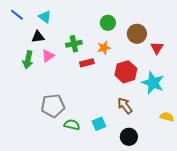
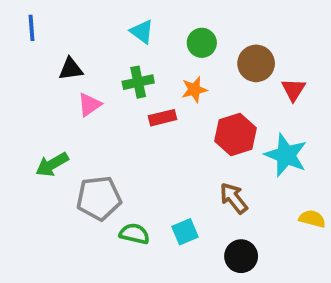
blue line: (17, 15) -> (31, 28), turned 48
cyan triangle: (45, 17) -> (142, 32), moved
green arrow: (28, 60) -> (52, 164), moved, turned 48

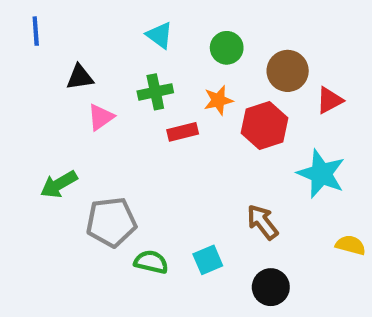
red triangle: (293, 90) -> (330, 100), turned 30
red hexagon: (235, 135) -> (264, 125), moved

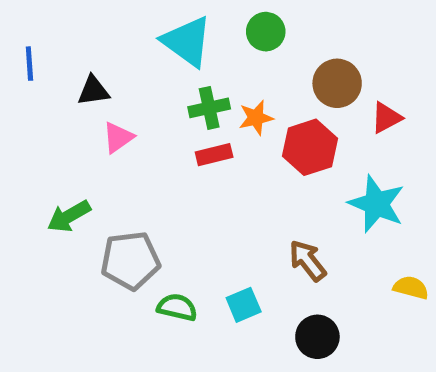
blue line: (36, 31) -> (29, 64), moved
cyan triangle: (160, 35) -> (187, 41), size x1.6
green circle: (227, 48) -> (266, 32), moved
green cross: (155, 92) -> (209, 108), moved

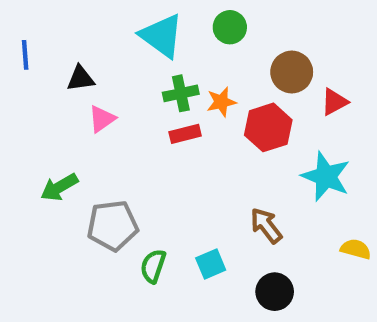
green semicircle: (177, 307) -> (153, 266), turned -84

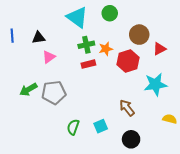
blue line: (25, 55) -> (12, 36), moved
cyan star: (326, 177) -> (155, 84), turned -30
gray pentagon: (113, 226) -> (54, 93), moved

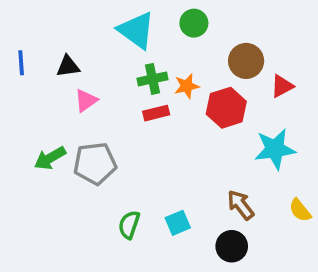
brown arrow: (127, 108) -> (241, 205), moved
yellow semicircle: (170, 119) -> (300, 210), turned -144

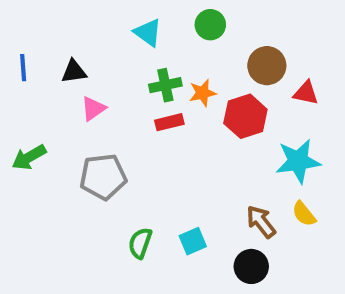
cyan triangle: (136, 30) -> (148, 32), size x0.7
red triangle: (282, 86) -> (306, 93), turned 40
green arrow: (50, 158) -> (29, 157), moved
yellow semicircle: (300, 210) -> (304, 214), moved

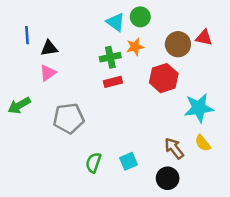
cyan triangle: (148, 32) -> (116, 22), moved
blue line: (23, 68) -> (27, 35), moved
orange star: (203, 93) -> (135, 47), moved
red triangle: (306, 93) -> (204, 38), moved
pink triangle: (93, 109) -> (48, 73), moved

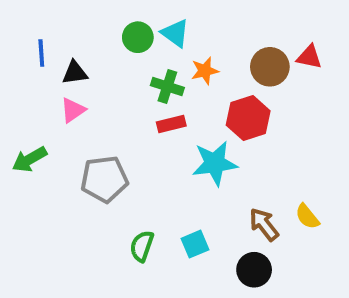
green circle: (140, 17) -> (138, 37), moved
green cross: (110, 57) -> (167, 86), turned 30
cyan star: (199, 108) -> (215, 163), moved

